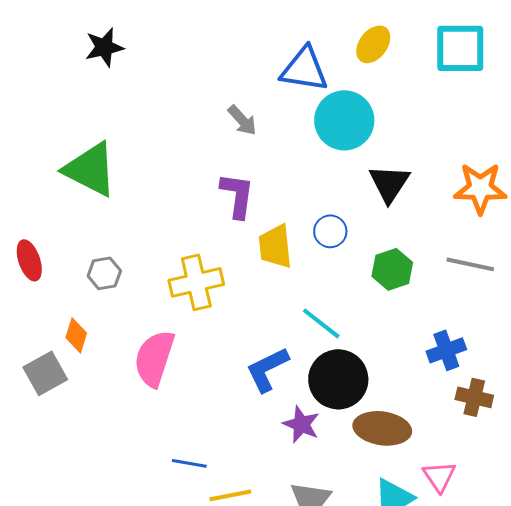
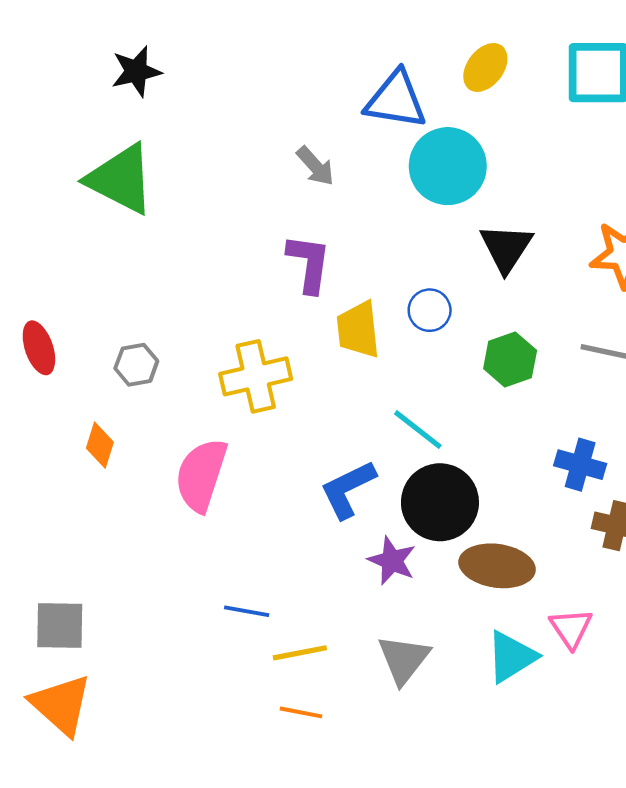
green triangle: (90, 169) -> (121, 179), moved
blue cross: (446, 350) -> (580, 465), turned 36
gray square: (45, 373) -> (60, 626), moved, turned 30

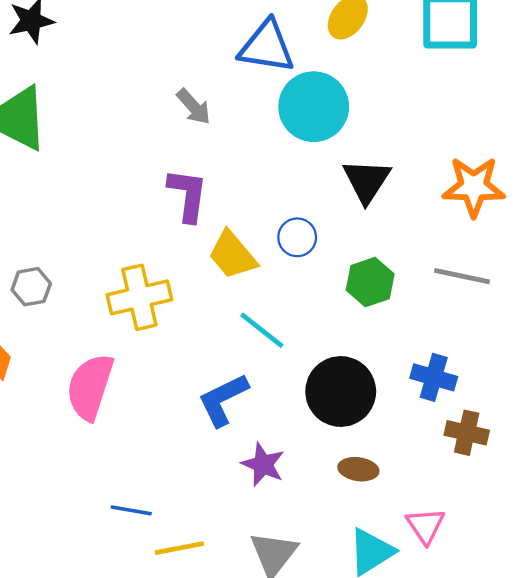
yellow trapezoid: (358, 330) -> (232, 255), turned -34
cyan line: (418, 430) -> (262, 330), moved
black circle: (440, 502) -> (341, 391), moved
brown ellipse: (497, 566) -> (358, 469), size x0.6

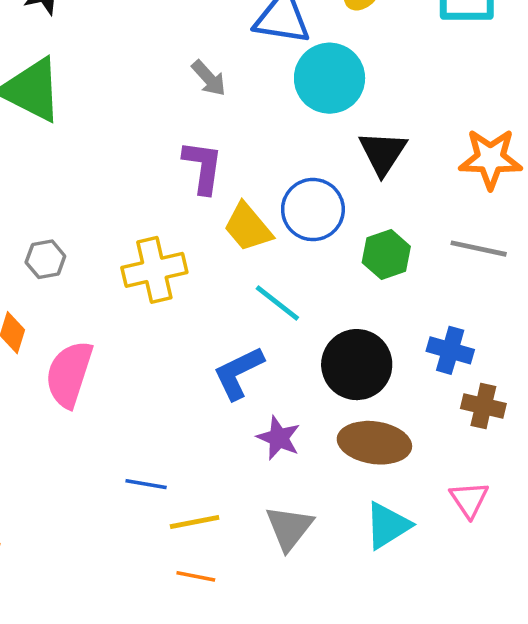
blue circle: (297, 237) -> (313, 210), size x1.6
pink semicircle: (90, 387) -> (69, 374), moved
brown ellipse: (358, 469) -> (374, 443), size x1.8
pink triangle: (425, 526) -> (469, 499), moved

